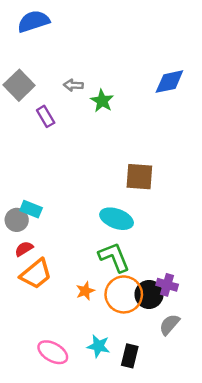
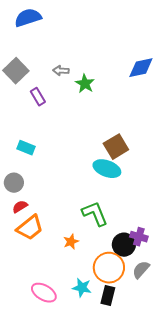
brown square: (139, 177) -> (116, 147), turned -35
cyan rectangle: (31, 209) -> (26, 148), moved
cyan ellipse: (117, 219) -> (107, 169), moved
orange circle: (124, 294) -> (109, 268), moved

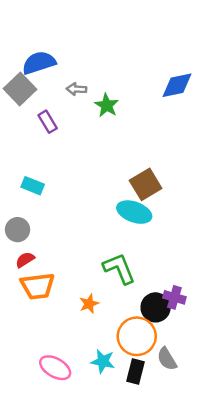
blue semicircle: (28, 18) -> (39, 63), moved
orange trapezoid: (30, 228) -> (38, 286), turned 32
gray semicircle: (141, 270) -> (167, 359), moved, turned -72

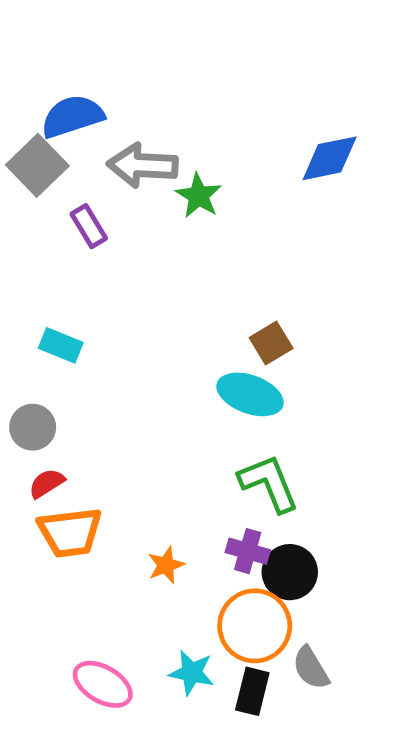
gray arrow: (77, 89) -> (142, 165), size x1.8
brown square: (146, 184) -> (271, 343), size x0.7
green L-shape: (119, 269) -> (269, 483), moved
purple cross: (174, 297) -> (248, 551), moved

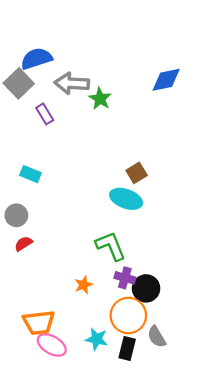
green L-shape: (269, 483) -> (111, 246), moved
orange trapezoid: (70, 532) -> (39, 323), moved

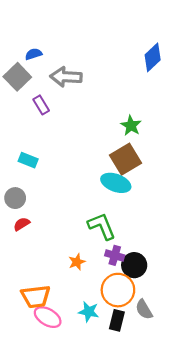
blue semicircle: (36, 59) -> (34, 54), size x0.6
blue diamond: (166, 80) -> (153, 57), moved, turned -32
green star: (100, 99) -> (131, 126), moved
brown square: (137, 173) -> (126, 159), size x1.6

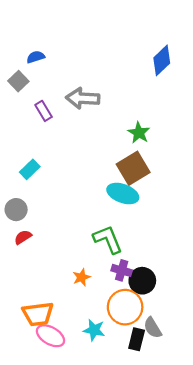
gray square: (17, 77) -> (18, 81), size x0.7
gray arrow: (66, 77) -> (83, 98), moved
cyan rectangle: (28, 160) -> (30, 169), turned -66
black rectangle: (117, 320) -> (137, 339), moved

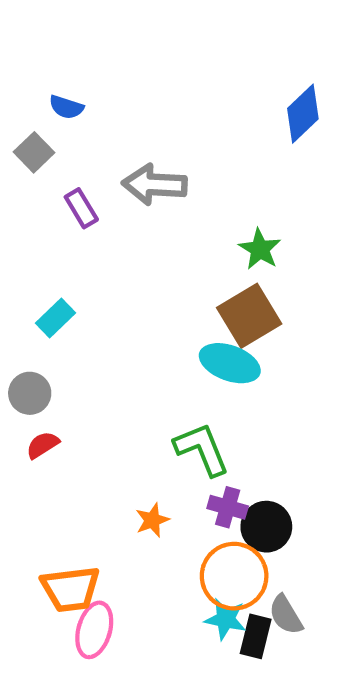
blue semicircle: (36, 57) -> (66, 107), turned -144
cyan star: (94, 330) -> (225, 619), moved
pink ellipse: (50, 336) -> (94, 630), turned 76

